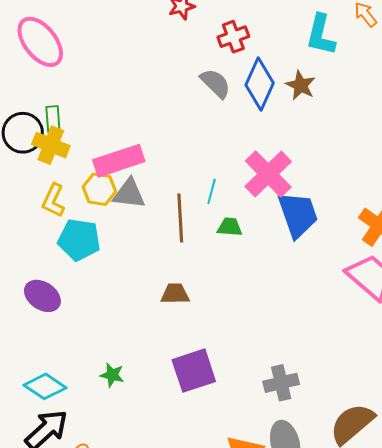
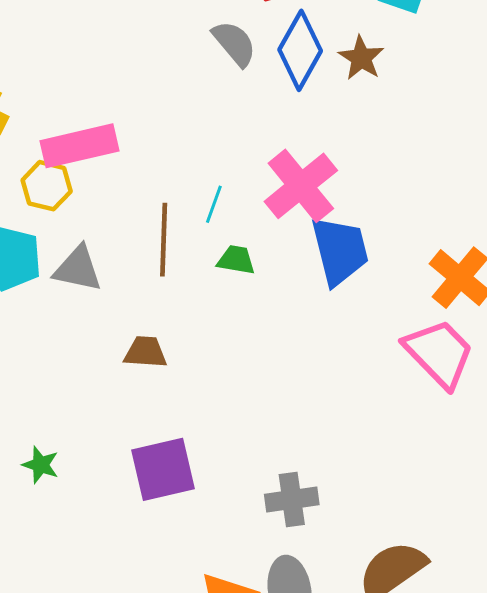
gray triangle: (129, 194) -> (78, 269), moved

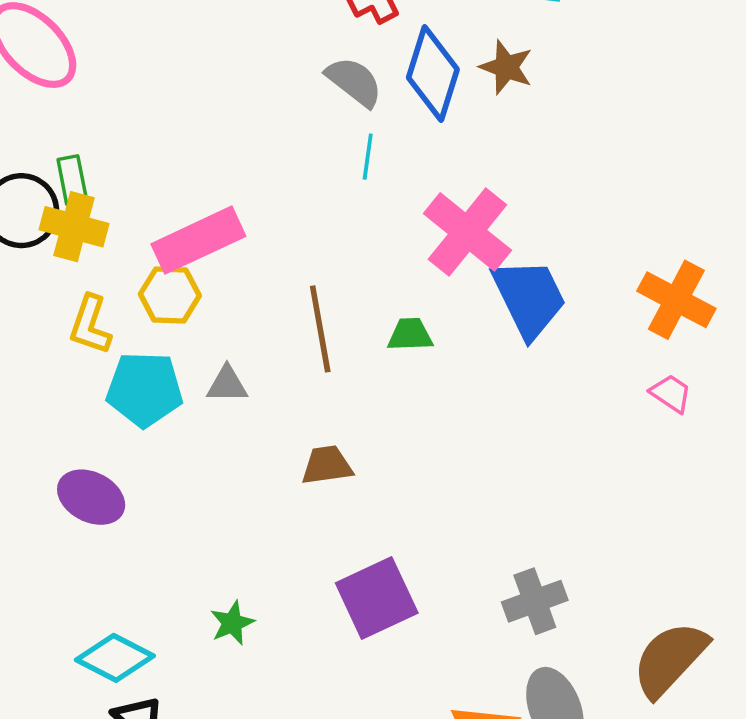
cyan line: (214, 204) -> (368, 157), moved
gray triangle: (78, 269) -> (227, 384), size x0.7
pink trapezoid: (439, 353) -> (671, 393), size x0.5
green star: (41, 465) -> (232, 623), turned -30

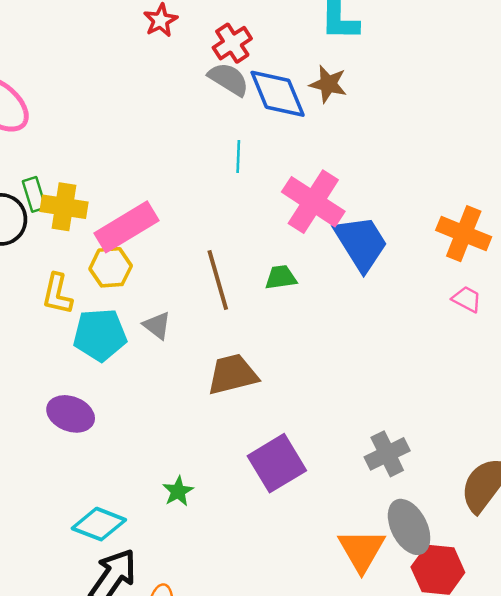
blue diamond: (433, 73) -> (278, 94), turned -34
gray semicircle: (354, 82) -> (229, 79), moved
yellow cross: (74, 227) -> (64, 207), moved
gray triangle: (227, 384) -> (157, 325), turned 44
brown trapezoid: (327, 465) -> (232, 374), size x1.4

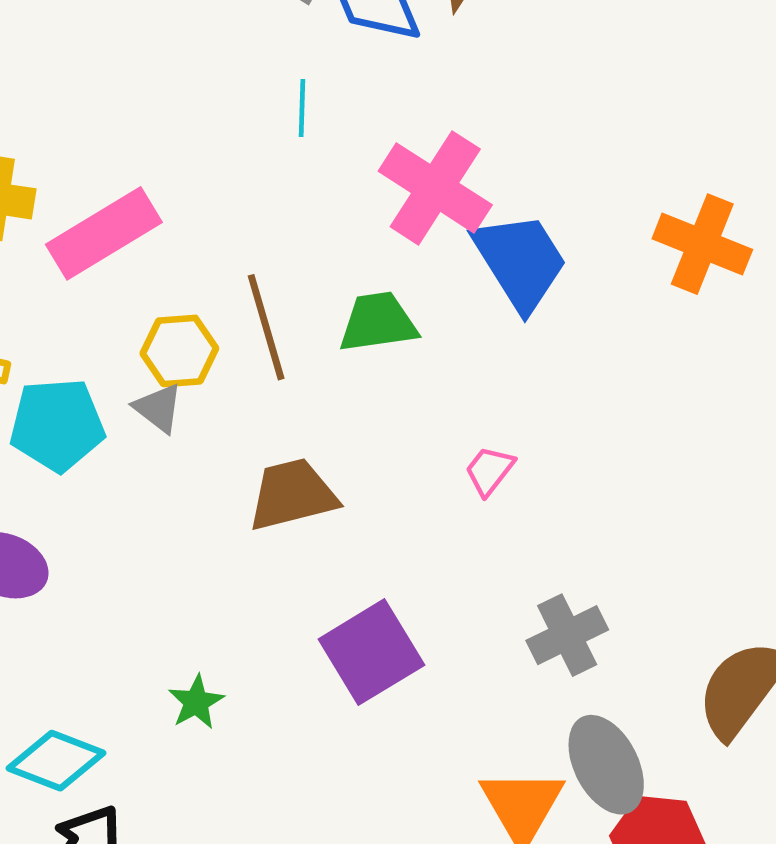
yellow hexagon: (111, 267) -> (179, 351), moved
green trapezoid: (281, 277) -> (378, 322), size x1.4
pink trapezoid: (467, 299) -> (489, 471), moved, turned -80

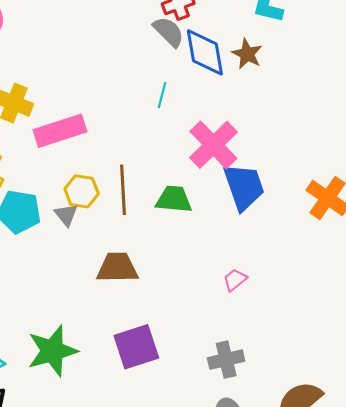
pink trapezoid: (489, 471) -> (235, 280), moved
green star: (196, 702) -> (52, 351), size x2.0

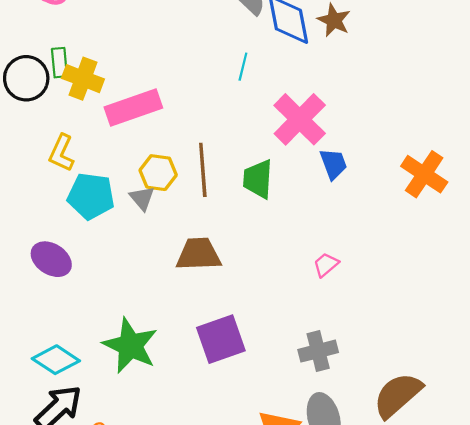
blue trapezoid: (244, 187) -> (334, 164), size x0.6
green trapezoid: (174, 199) -> (258, 179), turned -90
green star: (52, 351) -> (130, 346), turned -30

